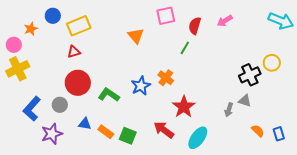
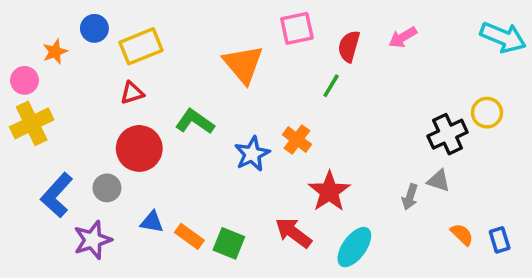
orange triangle: (136, 36) -> (243, 64), size x1.4
green L-shape: (109, 95) -> (195, 122), moved

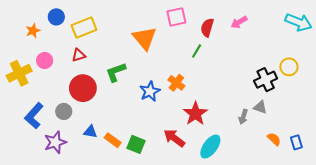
pink circle: (25, 80) -> (45, 60), moved
green L-shape: (195, 122) -> (116, 72), turned -55

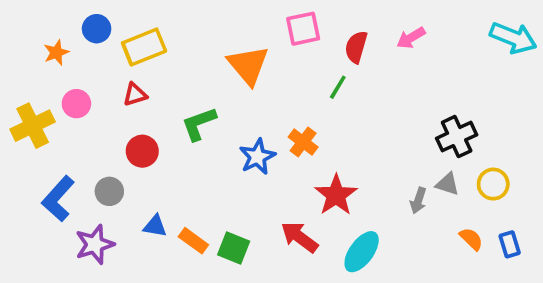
yellow circle: (289, 67) -> (493, 184), moved
red circle: (83, 88) -> (142, 151), size x0.7

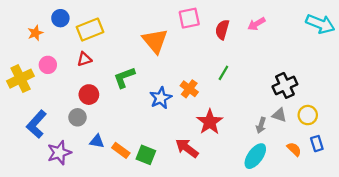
green line: (338, 87) -> (223, 73), moved
gray circle: (109, 191) -> (77, 117), moved
blue rectangle: (510, 244) -> (317, 144), moved
cyan ellipse: (362, 252) -> (255, 156), moved

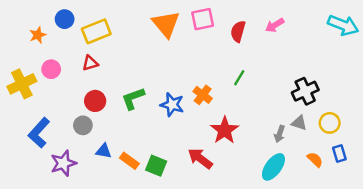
orange triangle: (155, 41) -> (166, 24), moved
green L-shape: (124, 77) -> (133, 99), moved
blue star: (161, 98) -> (172, 105), turned -30

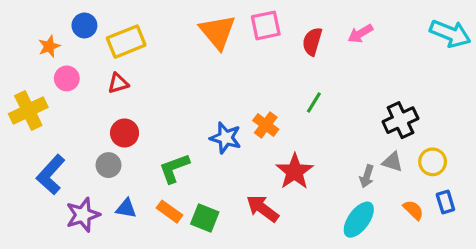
pink circle: (51, 69) -> (67, 78), moved
green L-shape: (133, 99) -> (174, 168), moved
blue triangle: (104, 151) -> (126, 208), moved

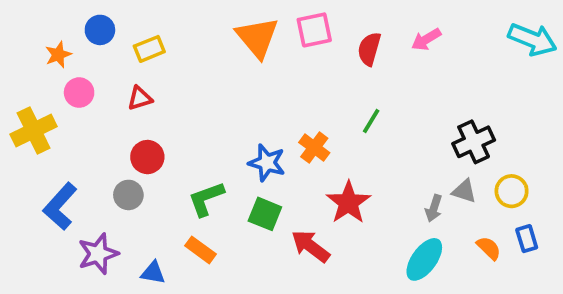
yellow rectangle: (126, 42) -> (149, 49), size x0.7
blue triangle: (126, 208) -> (153, 273), moved
green square: (205, 218) -> (265, 214), moved

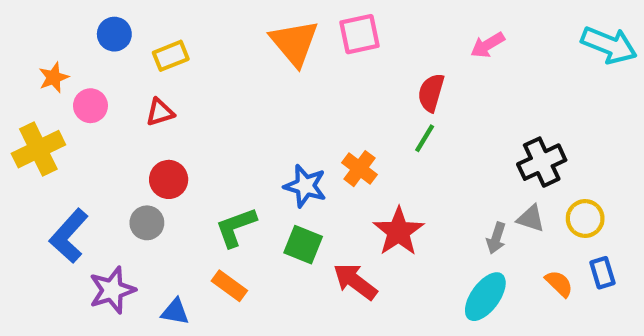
red semicircle: (369, 49) -> (431, 93), moved
orange star: (58, 55) -> (54, 77), moved

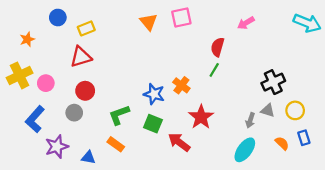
orange triangle: (294, 43) -> (149, 22), size x0.7
pink circle: (90, 106) -> (46, 83), moved
red triangle: (160, 112) -> (81, 57), size x1.5

